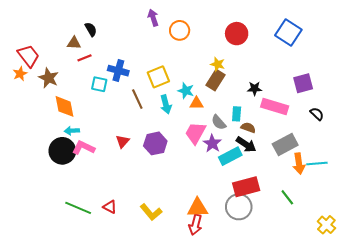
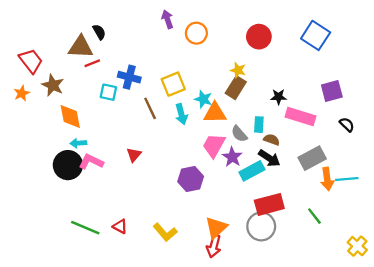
brown triangle: (74, 43) -> (81, 47), size x1.6
orange star: (20, 74) -> (22, 93), moved
orange triangle: (196, 103) -> (215, 113), size x1.5
purple hexagon: (155, 143) -> (191, 179), moved
orange triangle: (198, 208) -> (216, 228), turned -40

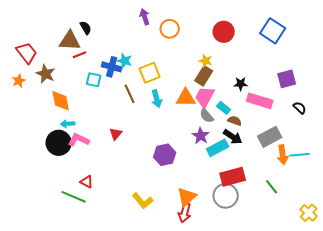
cyan star: (203, 99) -> (125, 61), moved
cyan rectangle: (259, 125) -> (224, 108), turned -56
pink trapezoid: (214, 145) -> (205, 97), moved
red triangle: (120, 226) -> (87, 182), moved

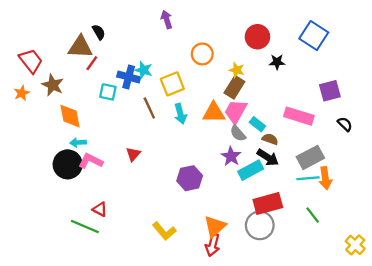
orange circle: (170, 29) -> (202, 54), moved
red line: (80, 55) -> (92, 63), turned -32
black star: (241, 84) -> (277, 62), moved
cyan line: (300, 155) -> (308, 178), moved

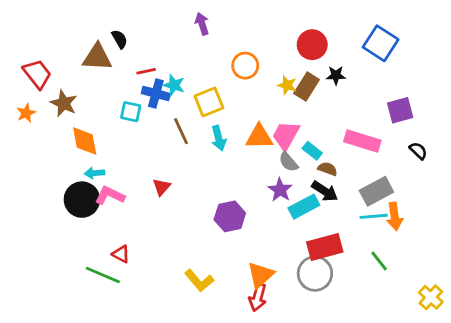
red line: (92, 63) -> (146, 71), moved, turned 42
brown rectangle: (234, 87) -> (307, 87), moved

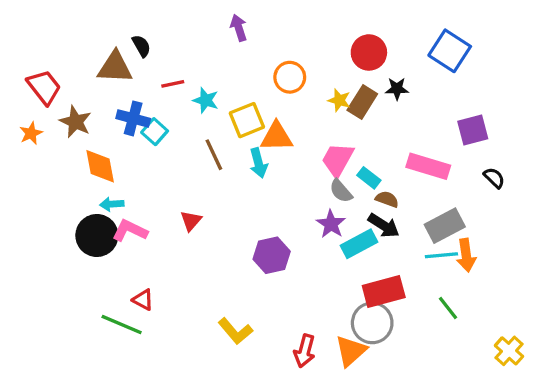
blue cross: (156, 94) -> (133, 118), moved
cyan square: (131, 112) -> (155, 132), turned 30
orange triangle: (259, 137) -> (277, 137), moved
orange triangle: (261, 275) -> (351, 351), moved

